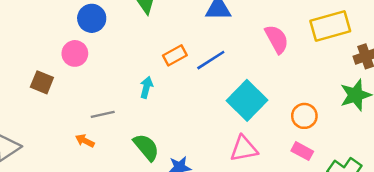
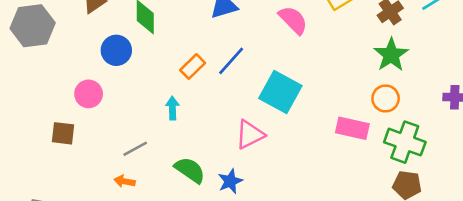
blue circle: (92, 18) -> (116, 50), moved
orange circle: (304, 116) -> (386, 98), moved
pink triangle: (244, 149) -> (250, 135), moved
pink rectangle: (302, 151) -> (352, 128), size x1.4

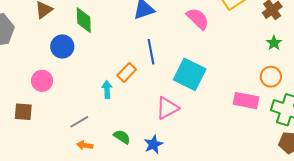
green star: (391, 55) -> (274, 43), size x0.6
blue line: (231, 61) -> (151, 52), turned -50
orange rectangle: (193, 67) -> (127, 72), moved
green semicircle: (190, 170) -> (122, 137), size x0.7
orange arrow: (124, 181) -> (85, 145), moved

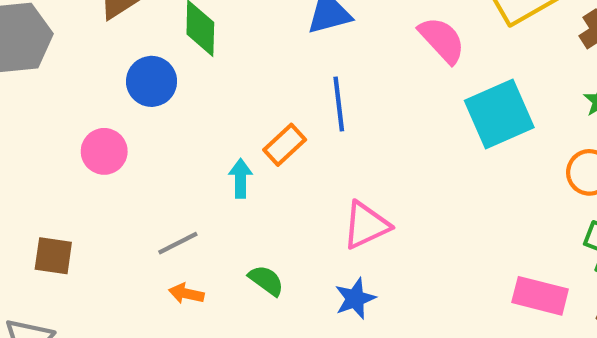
cyan square: (190, 74) -> (499, 114), moved, turned 36
pink rectangle: (246, 101) -> (540, 296), moved
brown square: (23, 112) -> (53, 256), moved
blue star: (153, 144) -> (355, 299), moved

